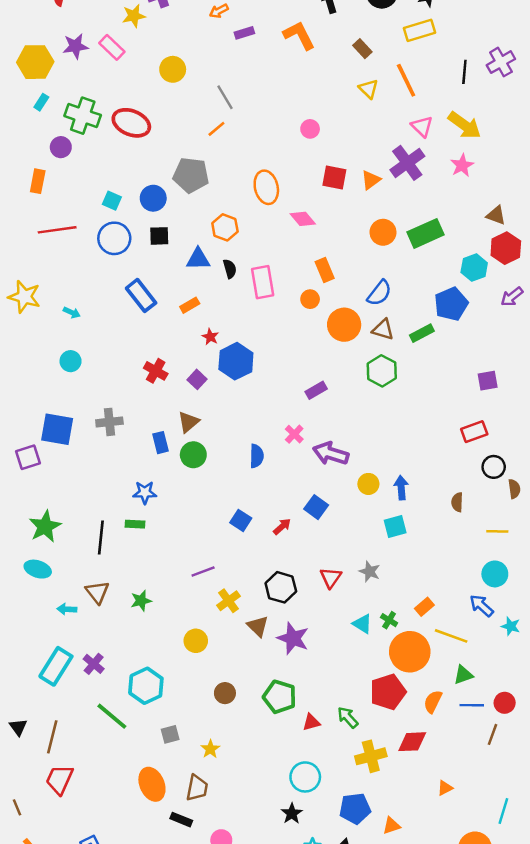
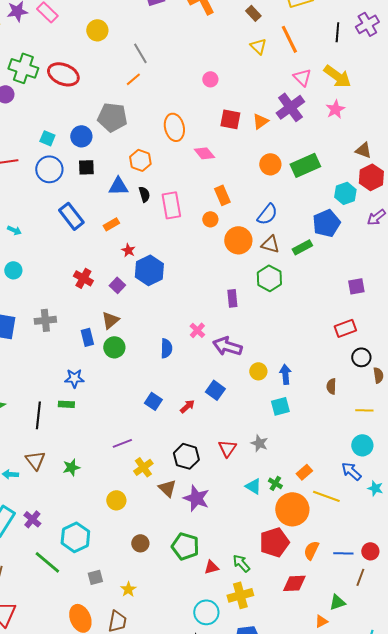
purple rectangle: (316, 390) -> (232, 298), moved, turned -66
green triangle: (463, 675) -> (337, 602), moved
yellow cross: (371, 756) -> (240, 595), moved

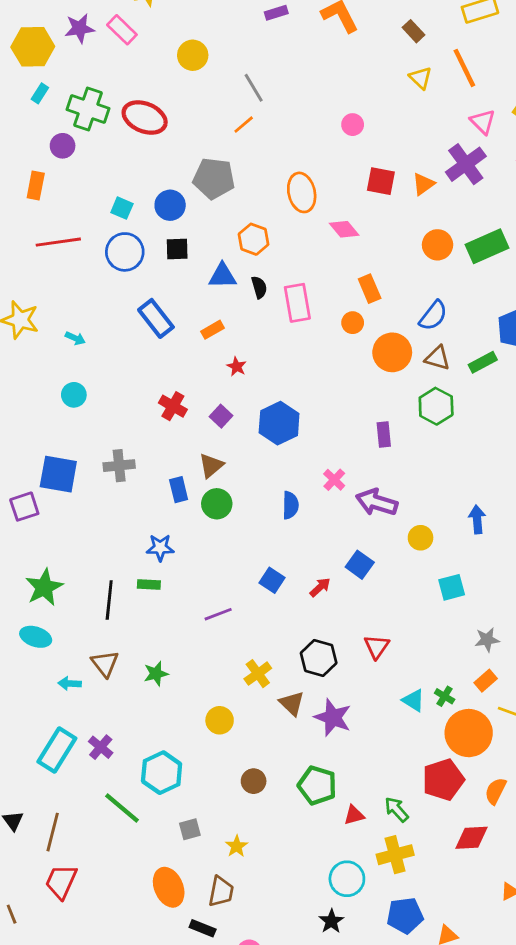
blue hexagon: (149, 270) -> (279, 423), moved
blue arrow: (285, 374) -> (477, 519), moved
purple line: (122, 443) -> (218, 614), moved
gray star: (259, 443) -> (487, 640), moved, turned -30

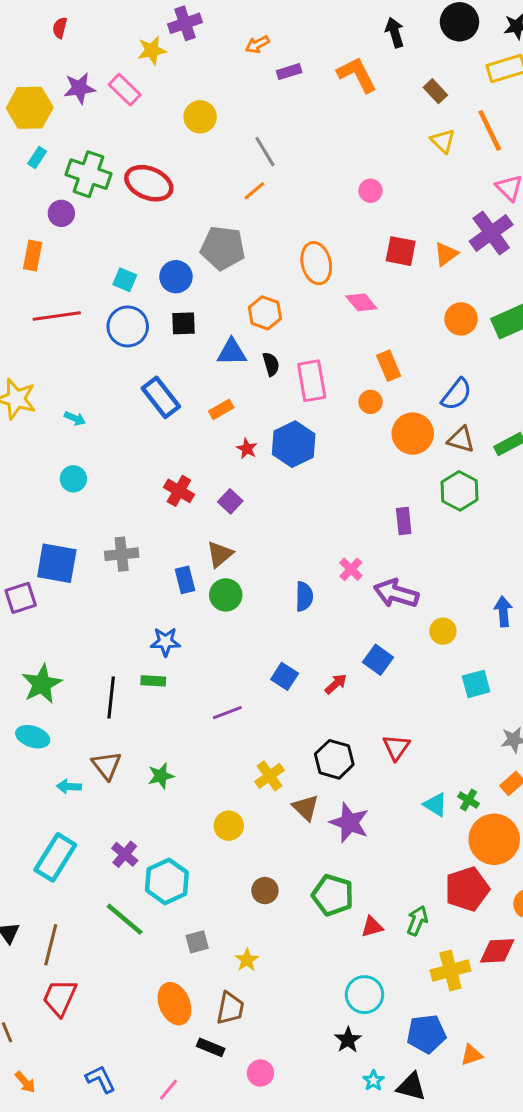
blue hexagon: (279, 423) -> (294, 444), moved
purple cross: (101, 747) -> (125, 854), moved
green arrow: (396, 809) -> (417, 921), turned 64
yellow cross: (395, 855) -> (450, 970), moved

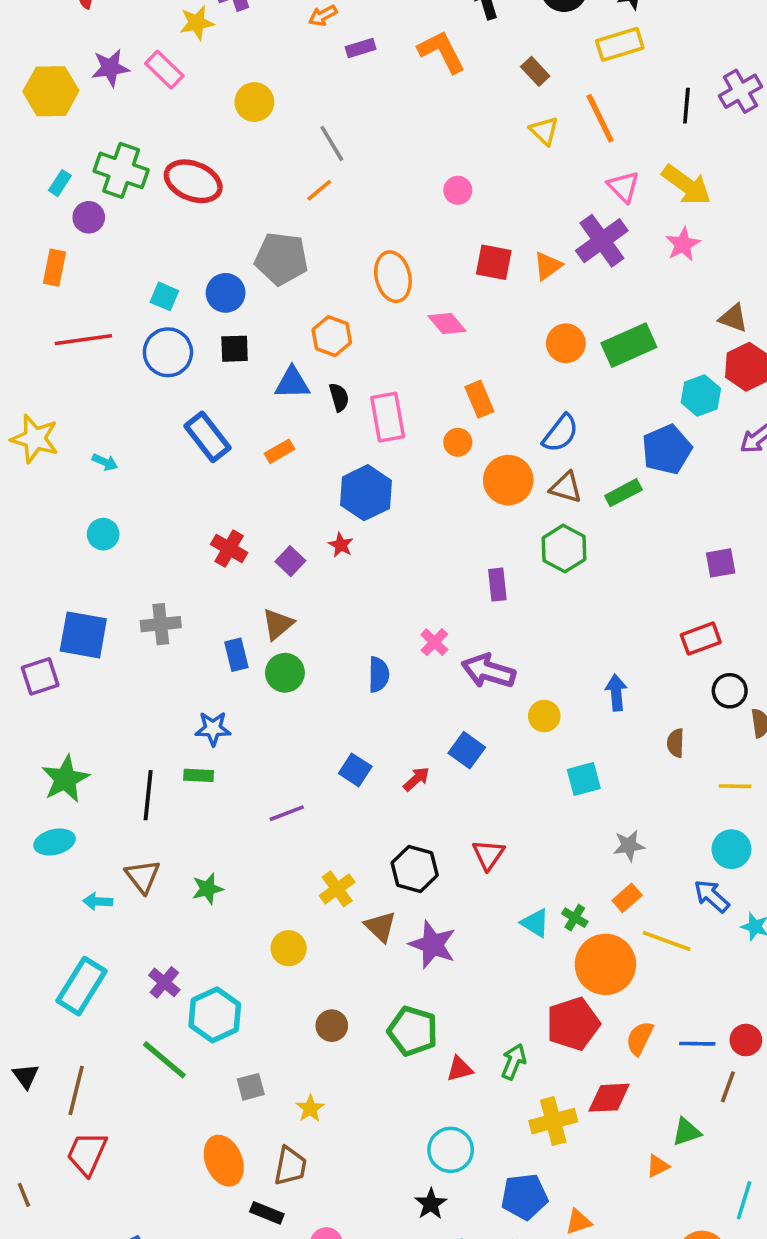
cyan rectangle: (37, 158) -> (60, 183), moved
red star: (247, 449) -> (341, 545), moved
cyan ellipse: (33, 737) -> (55, 842), turned -32

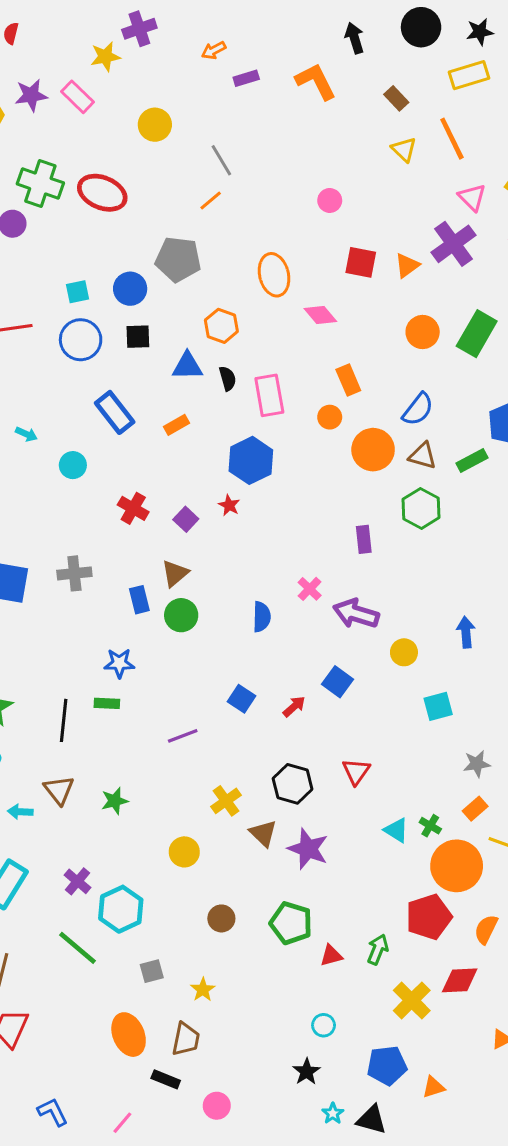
cyan square: (164, 296) -> (77, 292), turned -35
green rectangle: (629, 345) -> (477, 334), turned -36
cyan circle: (103, 534) -> (73, 465), moved
yellow cross: (553, 1121) -> (412, 1000), turned -30
cyan circle: (451, 1150) -> (324, 1025), size x0.6

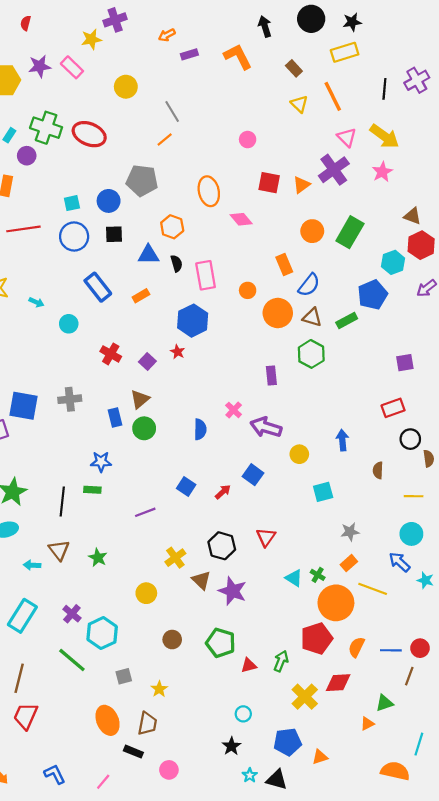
orange rectangle: (348, 380) -> (284, 265), moved
green star: (115, 801) -> (98, 558), turned -30

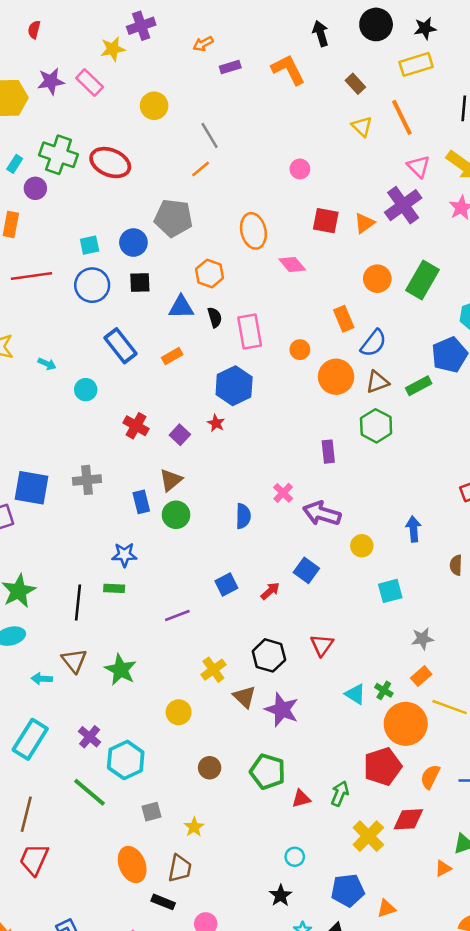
brown triangle: (312, 317) -> (377, 382), turned -36
blue square: (186, 487) -> (226, 584), turned 30
green star: (98, 558) -> (121, 670), size x1.4

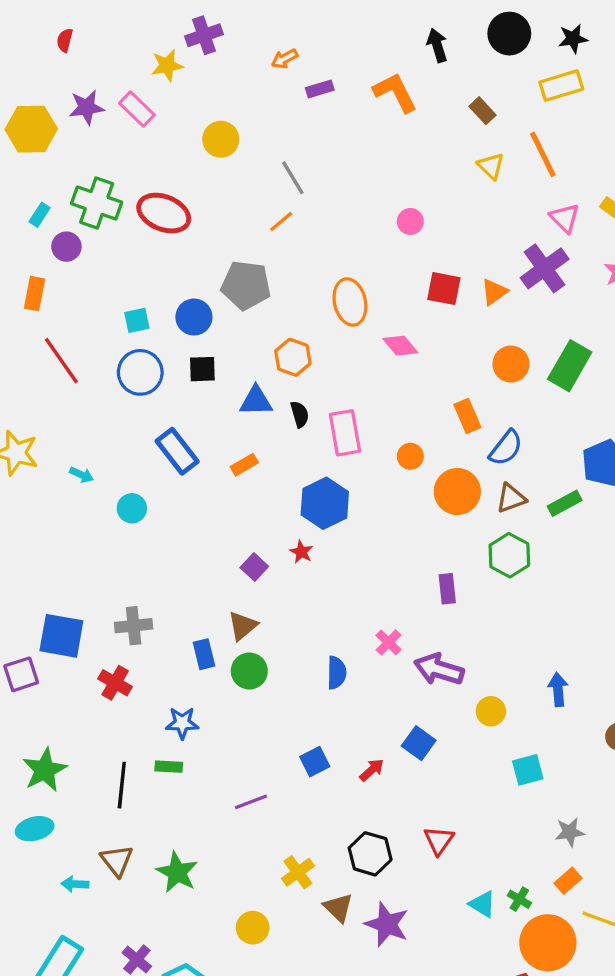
red line: (31, 276) -> (61, 361), turned 63
red cross: (136, 426) -> (115, 683), moved

